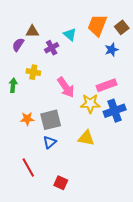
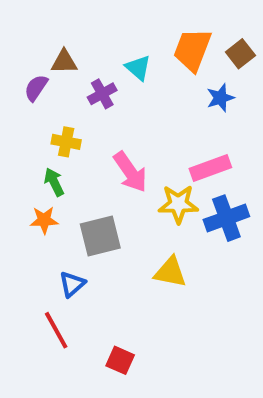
green arrow: (13, 85) -> (54, 182), moved, turned -32
orange star: (27, 119) -> (44, 220), moved
blue triangle: (50, 142) -> (72, 284), moved

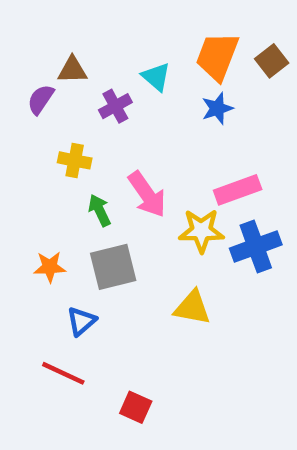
blue star: (220, 98) -> (217, 108), moved
green arrow: (54, 182) -> (100, 210), moved
orange star: (44, 220) -> (50, 267), moved
red line: (56, 330) -> (63, 373), turned -36

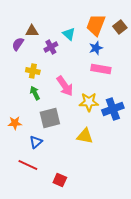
pink rectangle: (238, 190) -> (101, 69), moved, turned 30
green arrow: (100, 210) -> (35, 93), moved
orange star: (50, 267) -> (15, 123), moved

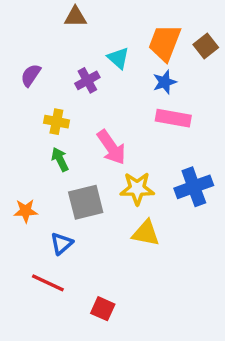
brown triangle: (32, 31) -> (75, 17), moved
yellow star: (89, 102) -> (137, 189), moved

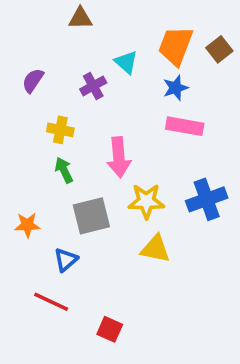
pink arrow: (111, 147) -> (119, 157), turned 30

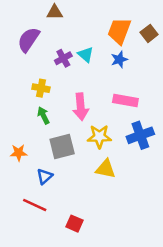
cyan triangle: (126, 62) -> (86, 55), moved
purple semicircle: (33, 80) -> (29, 40), moved, size x1.5
pink rectangle: (185, 126) -> (125, 101), moved

